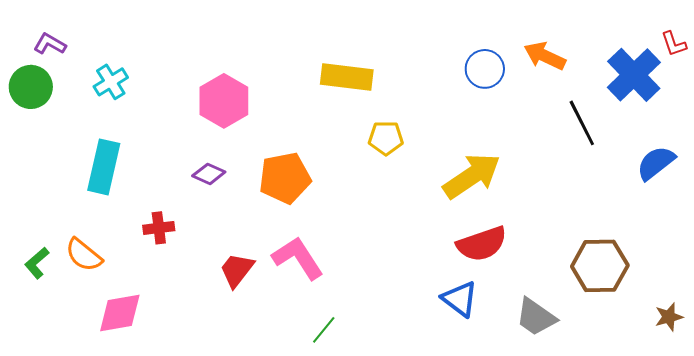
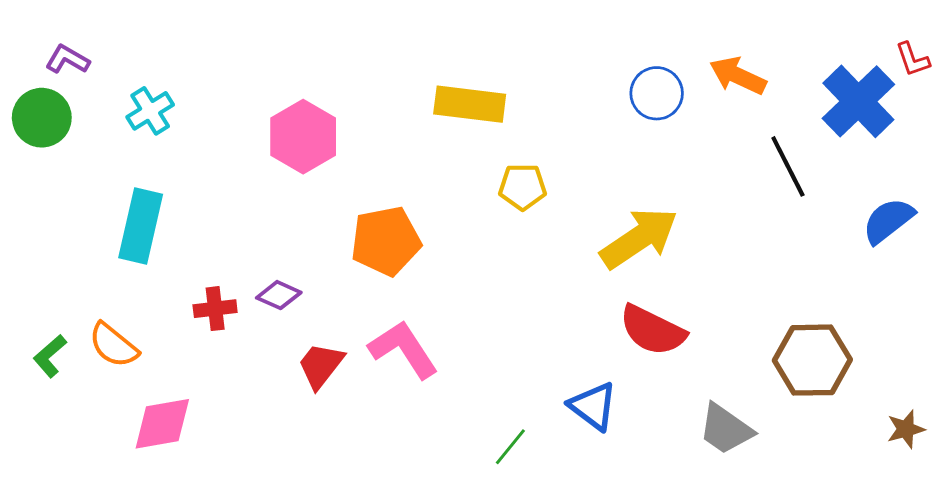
purple diamond: (209, 174) -> (279, 295), moved
red semicircle: (482, 244) -> (653, 330), turned 45
blue triangle: (460, 299) -> (593, 406), moved
green line: (324, 330) -> (510, 447), moved

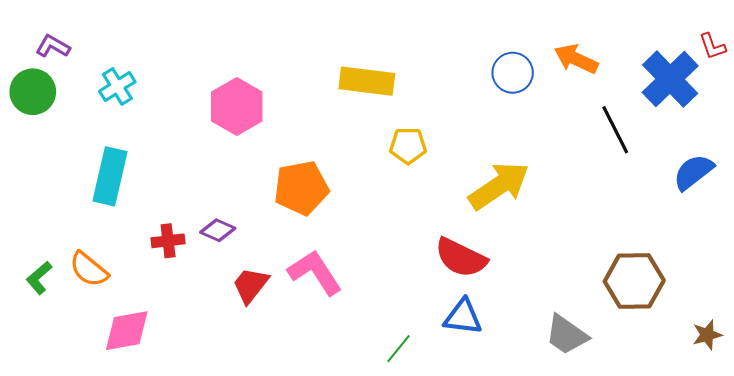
red semicircle: (653, 330) -> (461, 258), moved
blue triangle: (593, 406) -> (463, 317), turned -30

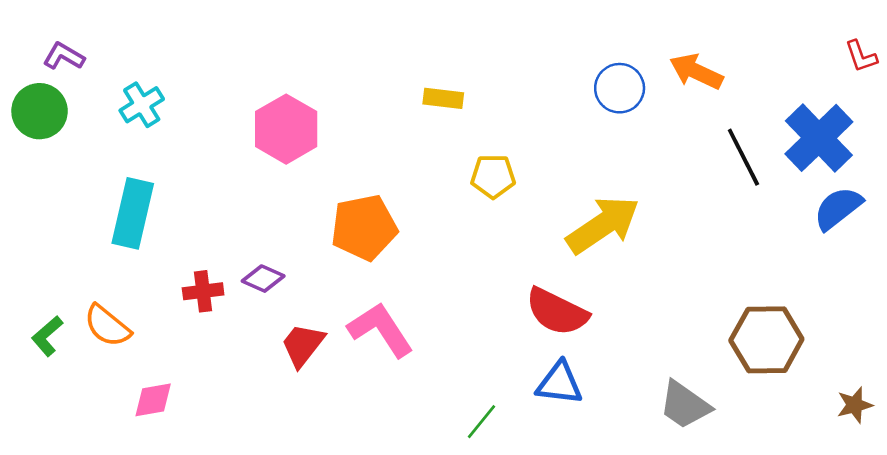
blue cross: (670, 79) -> (819, 138), moved
yellow rectangle: (367, 81) -> (443, 98), size x0.6
pink diamond: (127, 331) -> (153, 400), size x0.7

